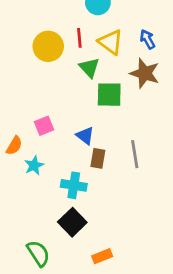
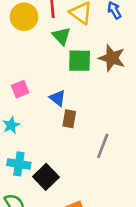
brown star: (145, 73) -> (112, 58), moved
gray line: (135, 154) -> (103, 146), moved, turned 30
cyan cross: (74, 185) -> (19, 164), moved

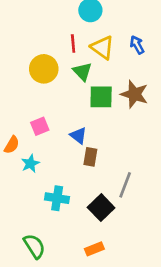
yellow circle: (24, 17) -> (44, 69), moved
cyan cross: (19, 164) -> (57, 198), moved
black square: (46, 177) -> (101, 208), moved

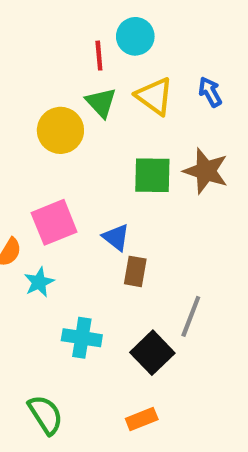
red line: (73, 44) -> (99, 56), moved
green triangle: (82, 72) -> (101, 103), moved
pink square: (40, 126) -> (54, 222), size x1.5

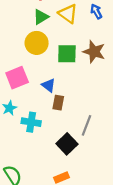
green triangle: (101, 103) -> (41, 17), turned 42
yellow circle: (60, 130) -> (37, 43), moved
cyan cross: (82, 338) -> (31, 122), moved

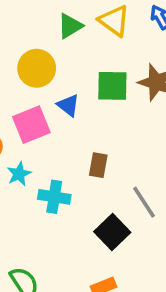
yellow circle: (37, 43) -> (37, 68), moved
blue triangle: (49, 85) -> (68, 105), moved
gray line: (86, 125) -> (144, 202), turned -54

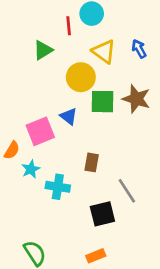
green triangle: (70, 26) -> (43, 50), moved
yellow circle: (37, 68) -> (81, 77), moved
black square: (112, 232) -> (102, 214), turned 30

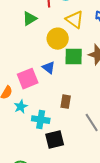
black square: (102, 214) -> (55, 140), moved

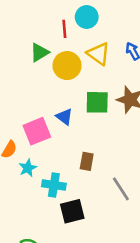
yellow circle: (58, 39) -> (67, 66), moved

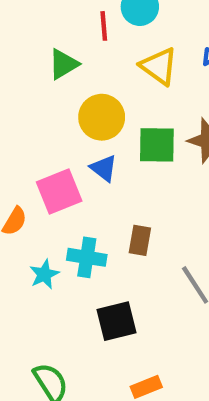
yellow circle: (67, 66) -> (102, 117), moved
cyan star: (28, 168) -> (44, 274), moved
cyan cross: (54, 185) -> (87, 257), moved

